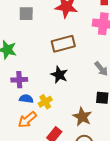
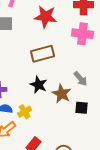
brown star: (82, 117) -> (62, 94), moved

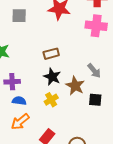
brown rectangle: (43, 54) -> (51, 54), moved, size x0.7
yellow cross: (25, 112) -> (51, 100), moved

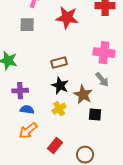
pink cross: (96, 26) -> (104, 53), moved
black square: (95, 100) -> (95, 115), moved

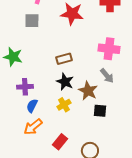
blue semicircle: (27, 110) -> (32, 106), turned -72

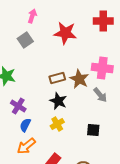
gray square: (32, 21) -> (25, 40), turned -35
purple cross: (25, 87) -> (18, 106), turned 35
brown star: (88, 91) -> (79, 79), moved

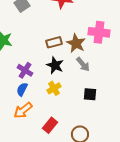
gray arrow: (100, 95) -> (83, 64), moved
purple cross: (18, 106) -> (25, 70), moved

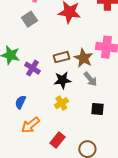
black star: (55, 65) -> (62, 80), turned -30
purple cross: (25, 70) -> (32, 68), moved
blue semicircle: (22, 89) -> (20, 102), moved

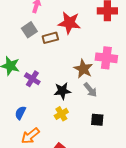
brown rectangle: (61, 57) -> (50, 38), moved

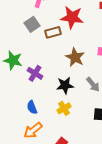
brown star: (83, 69) -> (75, 57), moved
blue semicircle: (20, 113) -> (32, 107), moved, turned -48

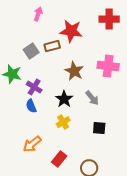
gray square: (32, 24) -> (31, 51), moved
black star: (65, 85) -> (64, 99), turned -30
blue semicircle: (32, 107) -> (31, 106), moved

